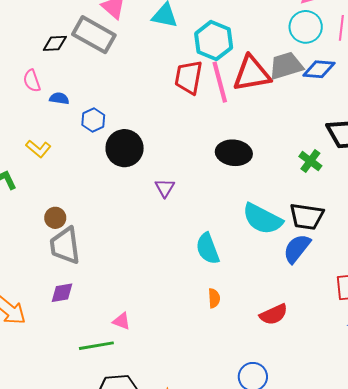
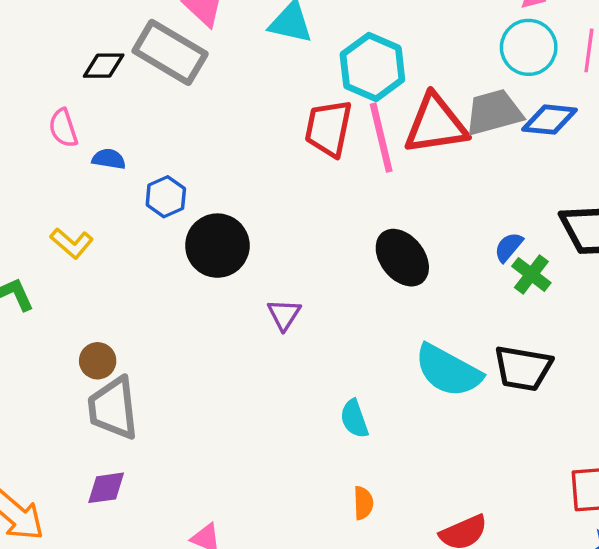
black ellipse: (234, 153) -> (402, 258), turned 44
cyan semicircle: (208, 249) -> (354, 419), size x0.7
blue semicircle: (297, 249) -> (509, 247), moved, size x0.6

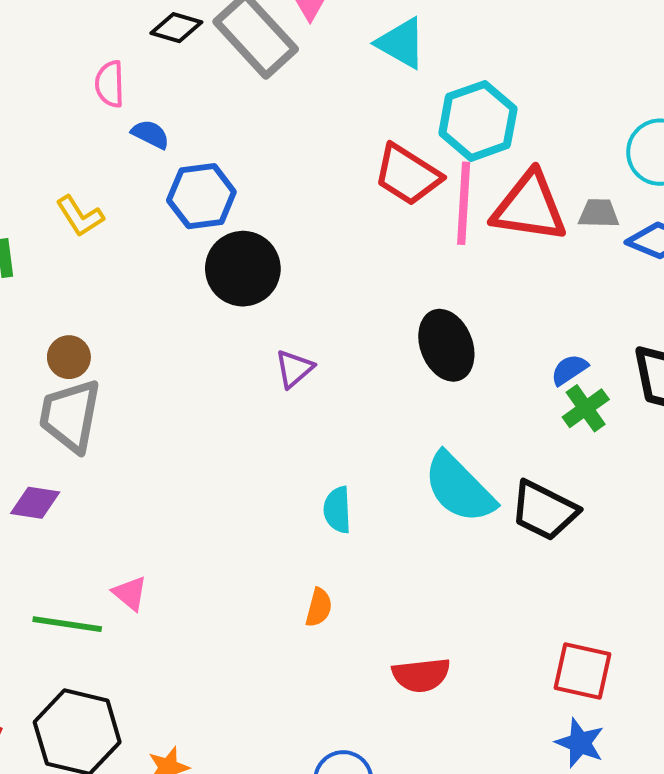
gray trapezoid: (494, 112) -> (599, 213), size x0.6
red trapezoid: (328, 128) -> (408, 175), turned -86
blue hexagon: (166, 197) -> (201, 196), size x1.4

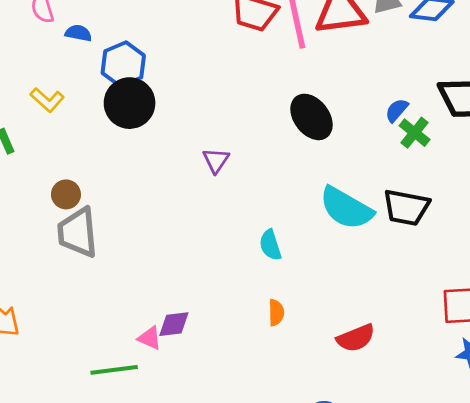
black circle: (243, 269) -> (130, 103), moved
purple diamond: (35, 503) -> (174, 324), moved

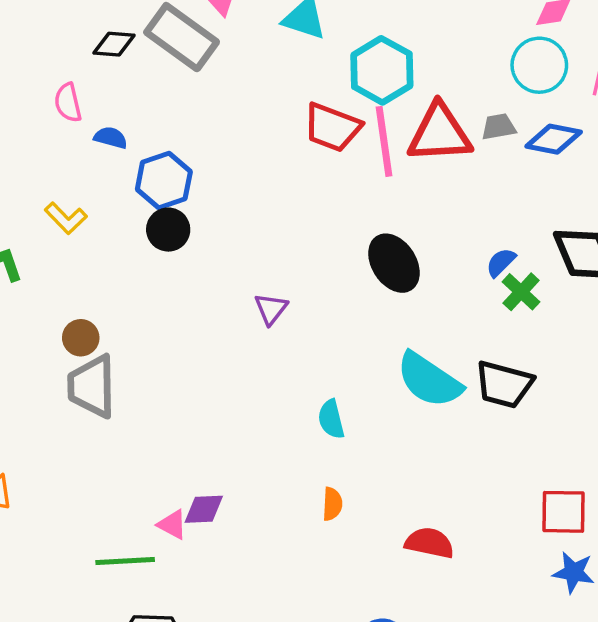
black circle: (130, 103) -> (168, 230), size x0.7
red semicircle: (356, 338) -> (429, 543), turned -150

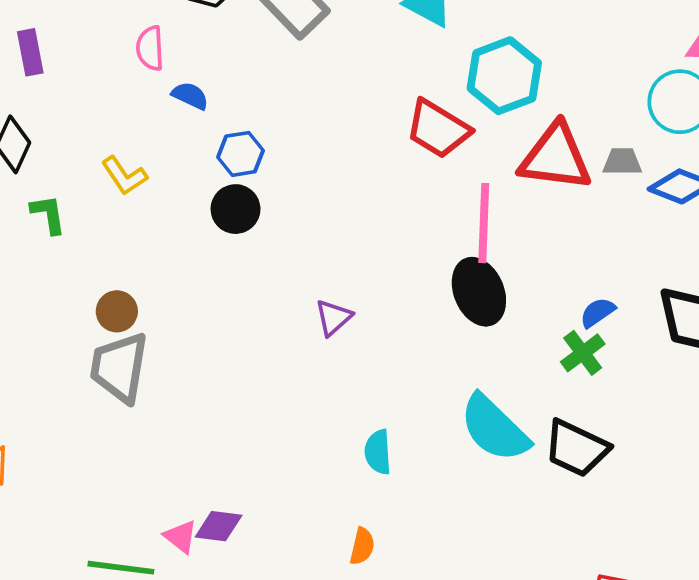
pink line: (384, 141) -> (484, 223), moved
blue hexagon: (164, 181) -> (241, 154), size x0.7
green cross: (521, 292) -> (583, 353), moved

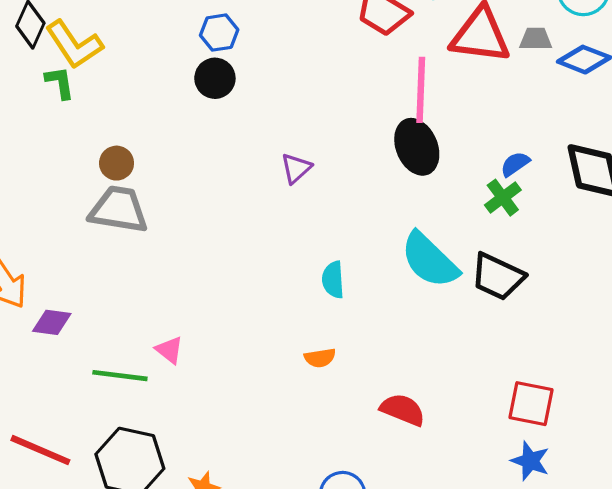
yellow L-shape: (124, 176) -> (74, 45), moved, size x1.5
gray trapezoid: (119, 367) -> (119, 210), turned 90
purple diamond: (219, 526) -> (52, 322), moved
orange semicircle: (362, 546) -> (320, 358), turned 68

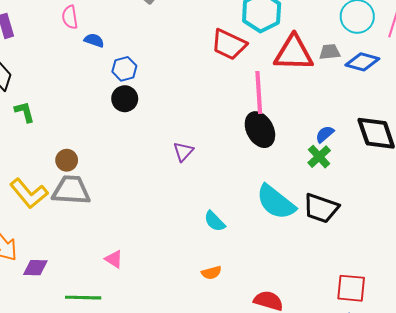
yellow L-shape: (74, 45) -> (29, 193), moved
cyan semicircle: (333, 280) -> (215, 221), turned -35
pink triangle: (169, 350) -> (114, 259), moved

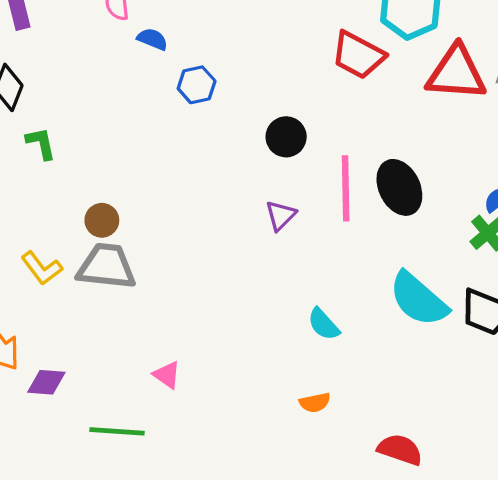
pink line: (259, 92) -> (346, 188), moved
black circle: (125, 99) -> (286, 137), moved
yellow L-shape: (29, 193) -> (42, 268), size x0.7

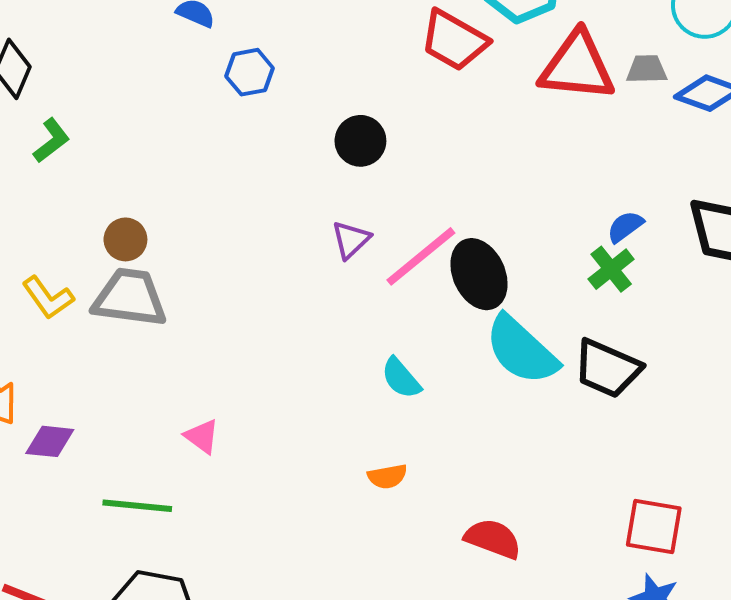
green L-shape: (41, 143) -> (51, 140), turned 63
black ellipse: (399, 187) -> (479, 274), moved
pink line: (346, 188) -> (421, 256), moved, turned 50

